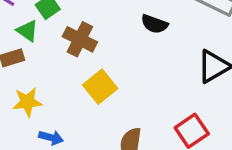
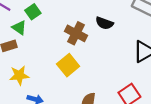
brown cross: (80, 39) -> (76, 33), moved

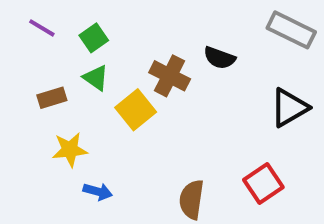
green triangle: (19, 28) -> (96, 78), moved
yellow square: (68, 65) -> (136, 110), moved

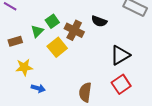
green square: (94, 38) -> (52, 21), moved
green triangle: (96, 78) -> (37, 31), turned 40
black triangle: (289, 108) -> (120, 55), moved

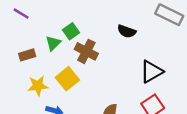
brown cross: (74, 30) -> (86, 51), moved
yellow square: (57, 47) -> (67, 79), moved

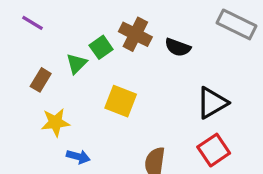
brown cross: (86, 51) -> (135, 34), moved
brown rectangle: (27, 55) -> (41, 80), turned -42
yellow square: (67, 79) -> (121, 101), moved, turned -30

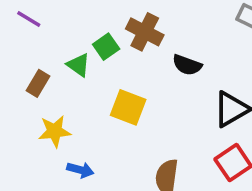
black semicircle: (178, 47) -> (187, 65), moved
green triangle: (77, 64) -> (78, 65), turned -40

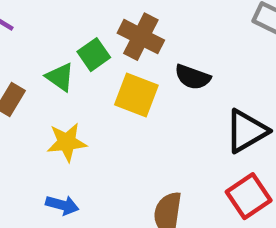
yellow square: (128, 107) -> (136, 95), moved
yellow star: (55, 131) -> (67, 142), moved

